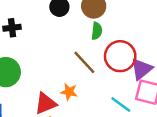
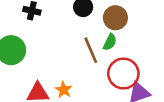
brown line: (84, 62) -> (91, 50), moved

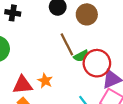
green semicircle: (110, 42) -> (81, 56), moved, turned 40

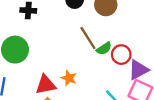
red circle: (97, 63) -> (121, 55), size x0.7

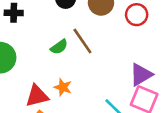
green semicircle: (104, 49) -> (59, 47), moved
red circle: (121, 55) -> (137, 15), moved

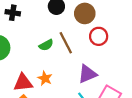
red circle: (137, 15) -> (99, 36), moved
purple triangle: (141, 75) -> (87, 74), moved

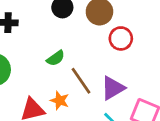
brown line: (66, 43) -> (81, 81), moved

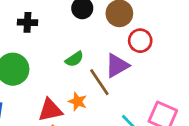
purple triangle: (113, 88) -> (117, 66), moved

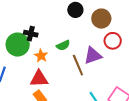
black cross: (27, 22) -> (31, 34), moved
orange star: (78, 102) -> (41, 56), moved

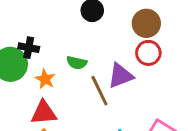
brown circle: (101, 19) -> (146, 23), moved
green semicircle: (63, 45) -> (77, 63), turned 40

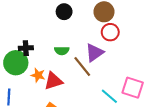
orange star: (45, 79) -> (38, 75), moved
red triangle: (44, 113) -> (53, 81), moved

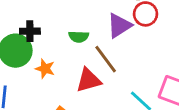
purple triangle: (94, 53) -> (119, 26), moved
red triangle: (53, 81) -> (88, 80), moved

